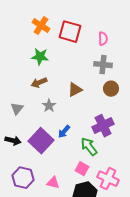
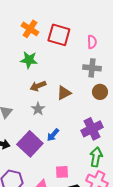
brown arrow: (39, 83) -> (38, 86), moved
green arrow: (89, 147) -> (96, 157), moved, turned 48
pink square: (82, 169) -> (62, 172), moved, turned -32

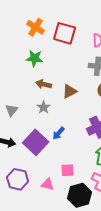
brown arrow: (38, 86) -> (44, 84), turned 35

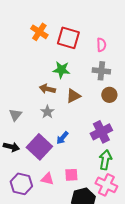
green star: (35, 58) -> (61, 70), moved
pink triangle: (48, 184) -> (47, 179), moved

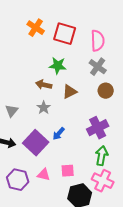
pink semicircle: (101, 45) -> (98, 41), size x1.5
gray cross: (101, 71) -> (98, 67), turned 30

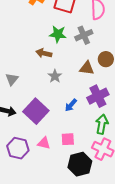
gray cross: (98, 67) -> (84, 35), moved, turned 30
brown triangle: (70, 92) -> (87, 68), moved, turned 35
gray star: (44, 108) -> (55, 76), moved
blue arrow: (59, 134) -> (71, 105), moved

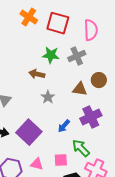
green arrow: (102, 124) -> (81, 148), moved, turned -54

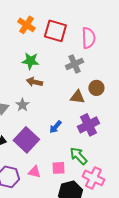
green star: (51, 55) -> (30, 61), moved
gray star: (48, 97) -> (22, 105), moved
blue arrow: (64, 126) -> (55, 127), moved

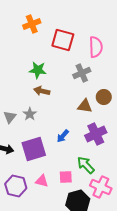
orange cross: (26, 25) -> (32, 24), moved, turned 36
purple square: (26, 140) -> (34, 149), turned 30

